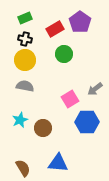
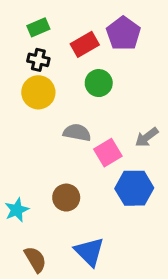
gray semicircle: (25, 86) -> (77, 133), moved
cyan star: (20, 120) -> (17, 210), moved
blue triangle: (58, 163) -> (89, 252), turned 40

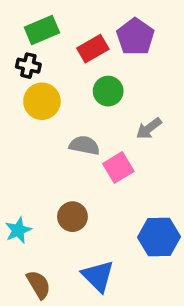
green rectangle: (38, 27) -> (42, 30), size x1.4
black cross: (38, 60) -> (28, 66), moved
gray arrow: (147, 137) -> (149, 128), moved
blue hexagon: (134, 188) -> (159, 237), moved

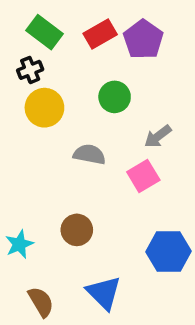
green rectangle: (42, 30) -> (44, 32), turned 60
red rectangle: (93, 49) -> (100, 34), moved
black cross: (28, 66) -> (30, 70), turned -35
pink square: (118, 167) -> (143, 176), moved

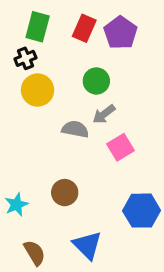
green rectangle: (44, 32) -> (38, 27), turned 68
red rectangle: (100, 34) -> (84, 28), turned -36
gray arrow: (158, 136) -> (104, 114), moved

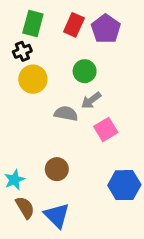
blue triangle: (87, 245) -> (57, 215), moved
brown semicircle: (35, 253) -> (25, 208), moved

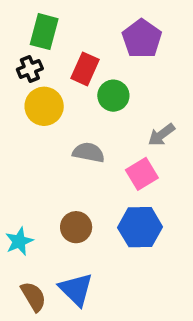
red rectangle: (74, 25) -> (85, 69), moved
gray arrow: (91, 100) -> (161, 135), moved
blue hexagon: (124, 185) -> (140, 227), moved
brown semicircle: (25, 208) -> (33, 296), moved

